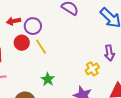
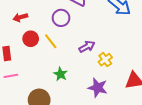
purple circle: (33, 26) -> (61, 18), moved
purple arrow: (109, 53) -> (87, 47), moved, turned -105

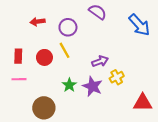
purple circle: (61, 18) -> (68, 27), moved
red circle: (31, 39) -> (44, 57), moved
purple star: (98, 88) -> (92, 86), moved

